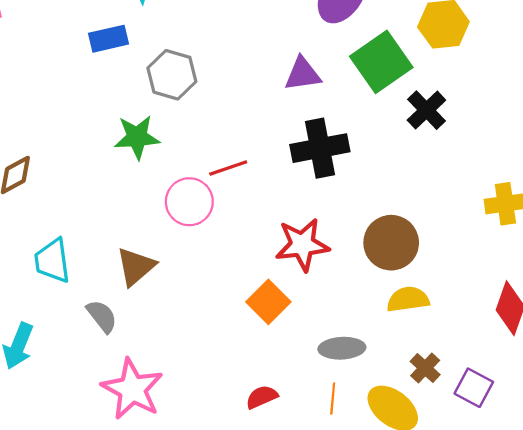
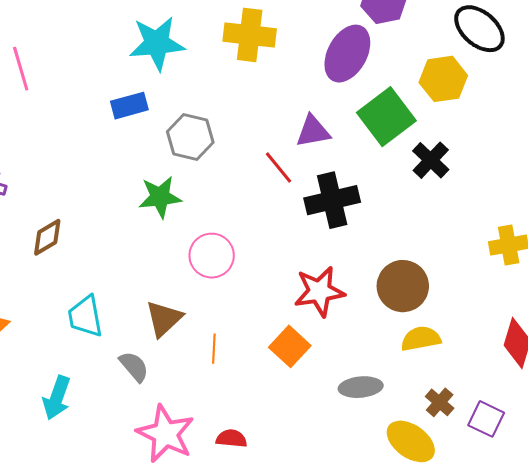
red line: (228, 168) -> (278, 168), moved, turned 72
red semicircle: (262, 397) -> (232, 439), moved, turned 32
orange line: (333, 399) -> (214, 349), moved

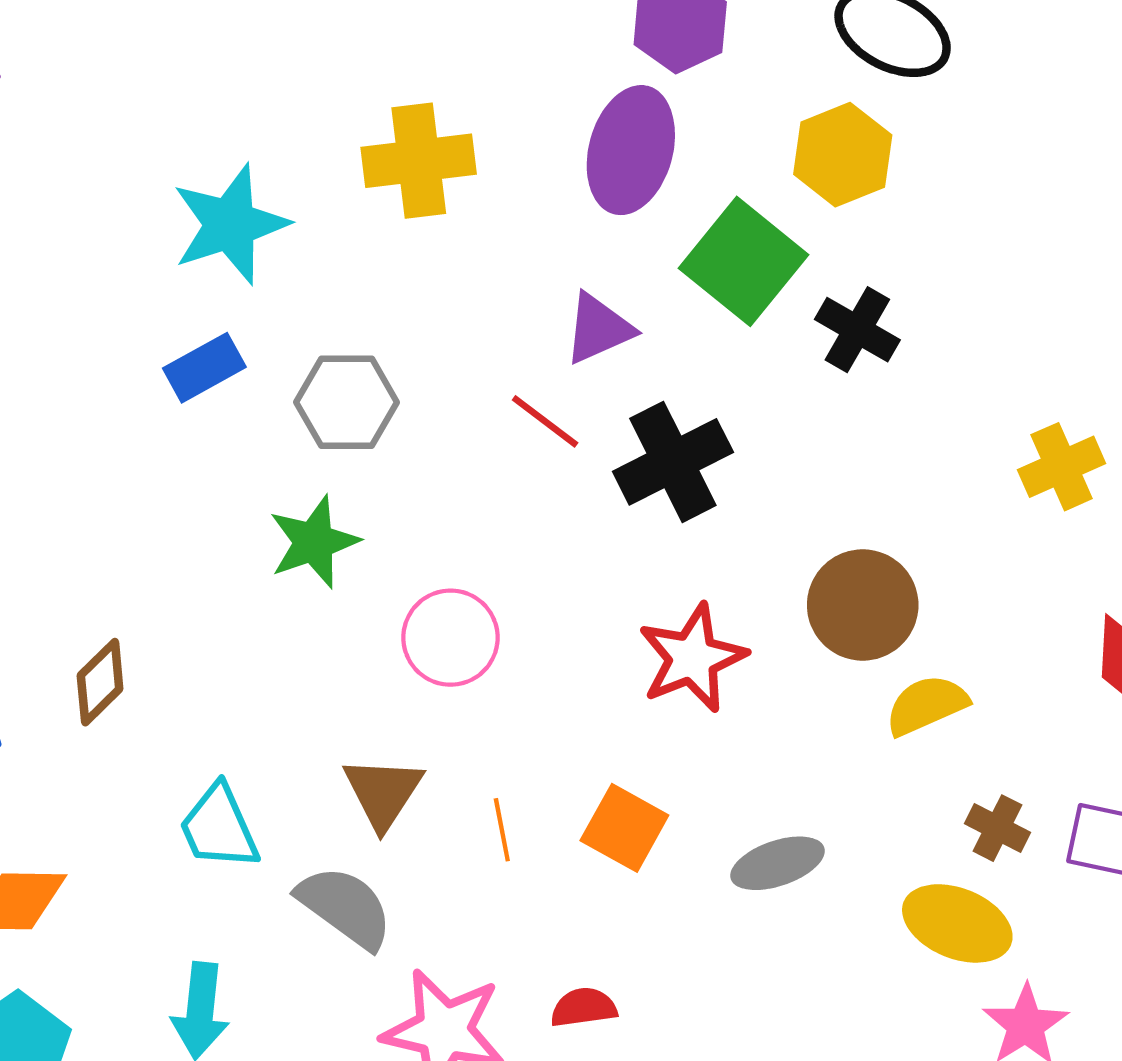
orange square: (290, 346) -> (624, 828), moved
gray semicircle: (134, 367) -> (345, 907), size x1.4
gray ellipse: (361, 387) -> (778, 863), moved

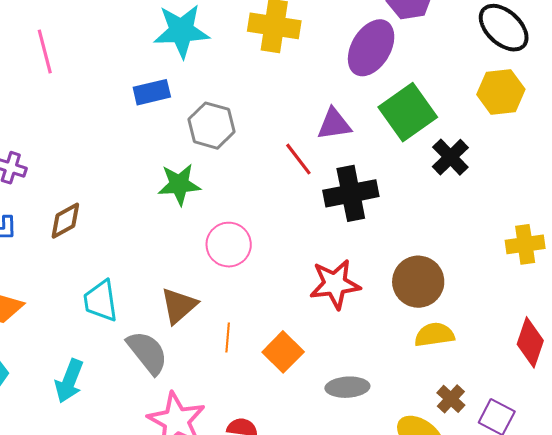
yellow hexagon: (843, 155) -> (501, 92), moved

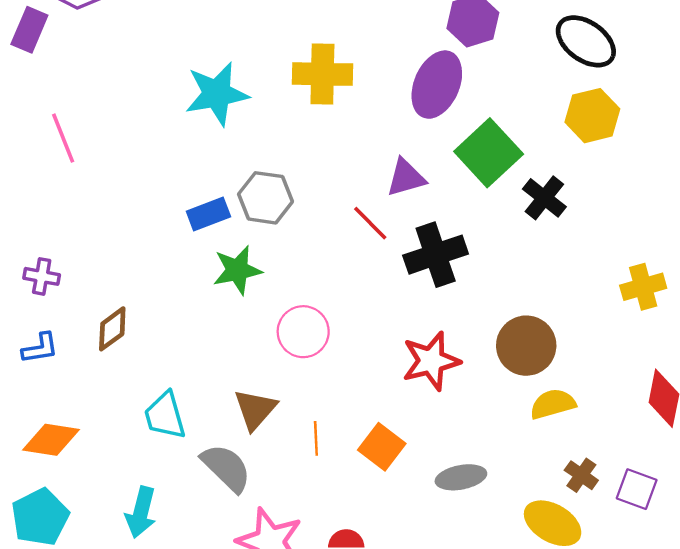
blue rectangle: (152, 92) -> (208, 214), moved

